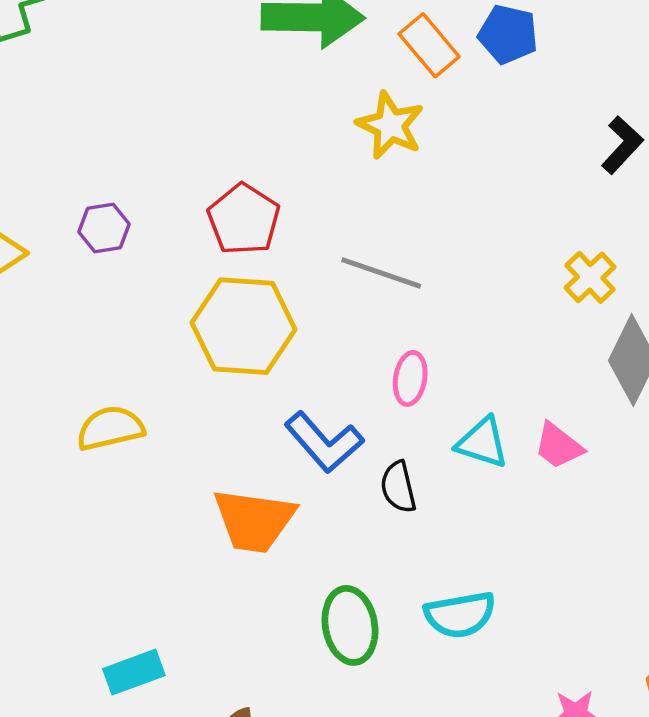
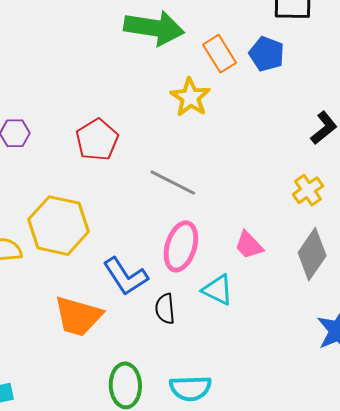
yellow cross: (590, 277) -> (308, 190), moved
yellow hexagon: (244, 326) -> (59, 226), moved
pink ellipse: (410, 378) -> (181, 246), size x1.6
pink trapezoid: (559, 446) -> (249, 245), moved

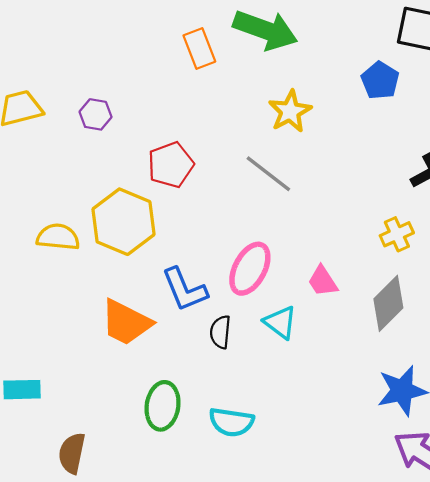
orange rectangle: (220, 54) -> (199, 48), moved
red pentagon: (97, 140) -> (171, 165), moved
gray line: (173, 183) -> (268, 174), moved

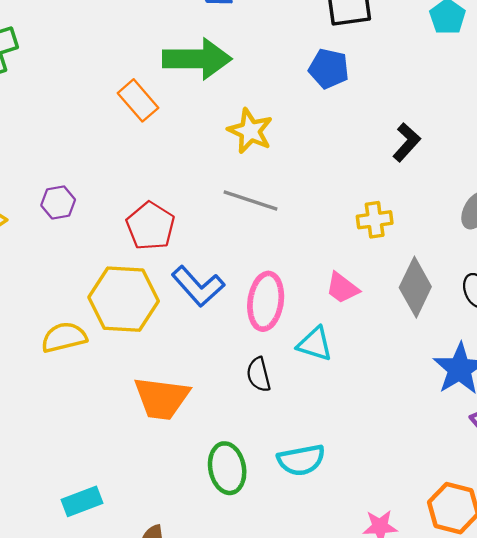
yellow cross: (397, 234) -> (375, 220), moved, turned 36
blue L-shape: (185, 289) -> (198, 286), moved

